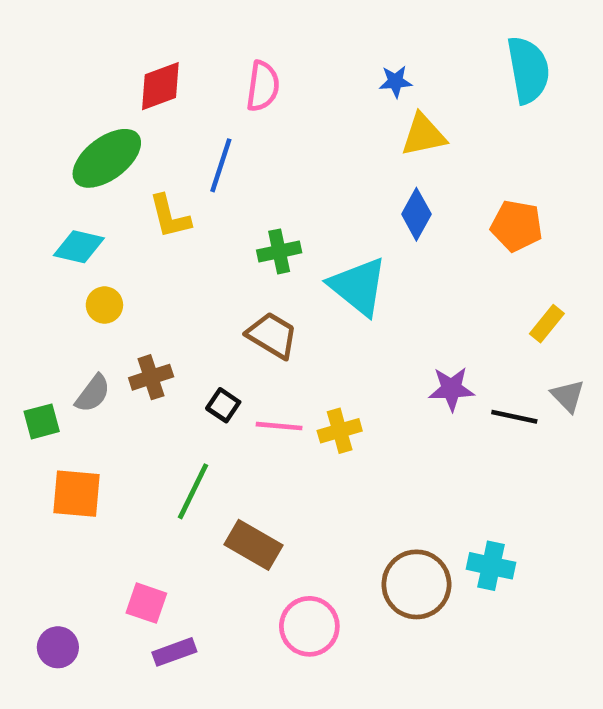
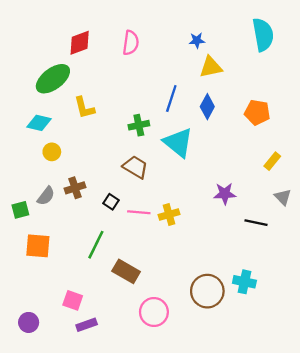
blue line: (221, 165) -> (171, 98), moved
black line: (514, 417) -> (256, 223), moved

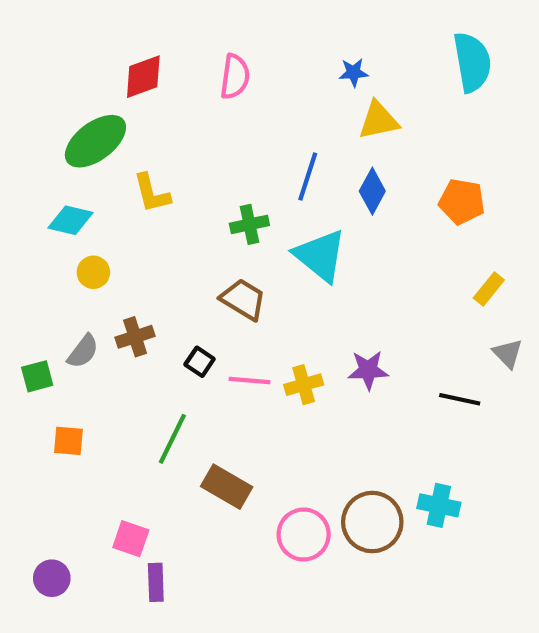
purple star: (225, 194) -> (368, 370), moved
orange square: (38, 246) -> (68, 441), size x0.7
pink circle: (154, 312) -> (304, 535), moved
purple rectangle: (87, 325) -> (156, 582), turned -72

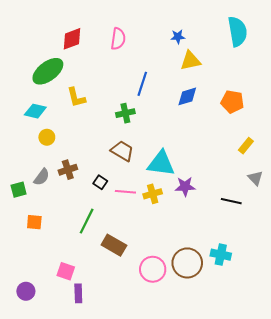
blue line: (308, 177) -> (142, 84), moved
blue diamond: (372, 191) -> (187, 96), turned 45
cyan triangle: (320, 256) -> (161, 163), moved, turned -32

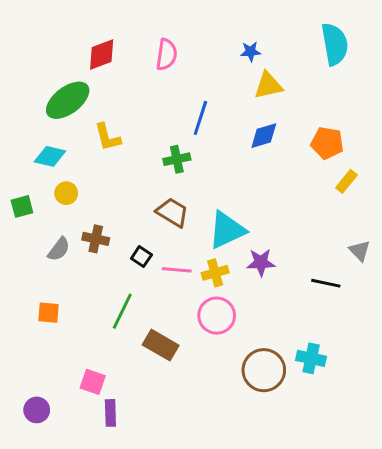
yellow rectangle: (246, 146) -> (346, 181), moved
cyan triangle: (161, 163) -> (227, 230), turned -32
brown cross: (68, 170) -> (96, 239), turned 30
green square: (19, 190) -> (22, 206), moved
pink circle: (153, 269) -> (217, 316), moved

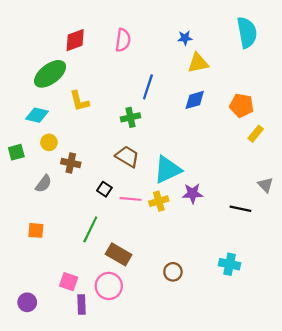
brown cross: (96, 239) -> (71, 163), moved
pink circle: (217, 316) -> (109, 286), moved
brown circle: (264, 370) -> (173, 272), moved, size x0.6

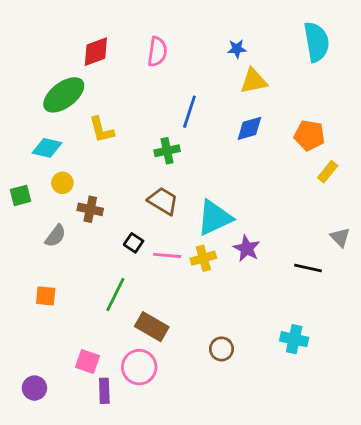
purple star: (193, 194) -> (247, 248), turned 30

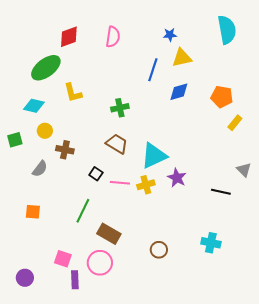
blue line: (189, 112) -> (153, 70), moved

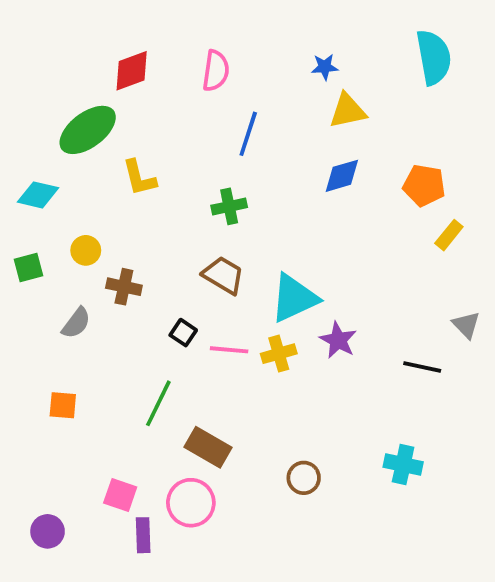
blue line: (153, 70) -> (248, 134), moved
cyan diamond: (34, 106) -> (38, 195), moved

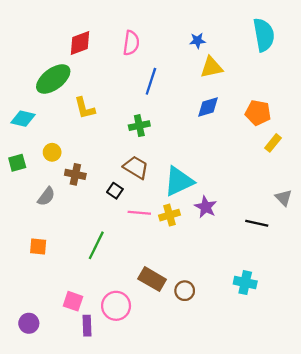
black square: (183, 333) -> (115, 191), moved
brown rectangle: (208, 447) -> (152, 279), moved

